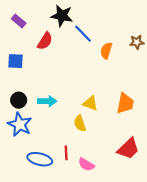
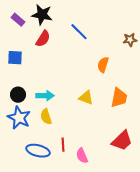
black star: (62, 16) -> (42, 15), moved
orange semicircle: (106, 51) -> (103, 65), moved
yellow semicircle: (80, 123) -> (46, 117), moved
pink semicircle: (86, 164) -> (82, 156), turned 35

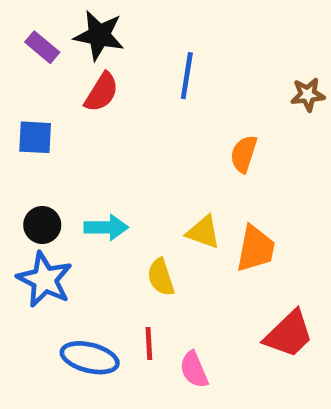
blue line: (79, 32) -> (187, 76), turned 54
orange trapezoid: (119, 98) -> (256, 249), moved
yellow semicircle: (46, 117) -> (161, 277), moved

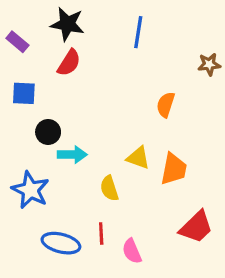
purple rectangle: (42, 47) -> (17, 42), moved
blue line: (187, 76) -> (138, 32), moved
black circle: (42, 225) -> (48, 132), moved

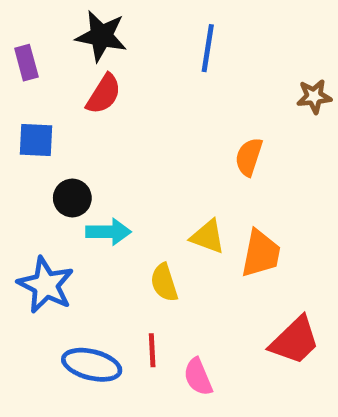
purple rectangle: (17, 42) -> (26, 63), turned 35

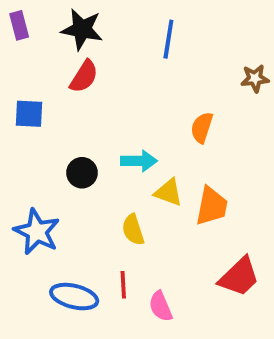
purple rectangle: (26, 63) -> (19, 25), moved
black circle: (72, 198) -> (82, 173), moved
cyan arrow: (109, 232) -> (139, 161), moved

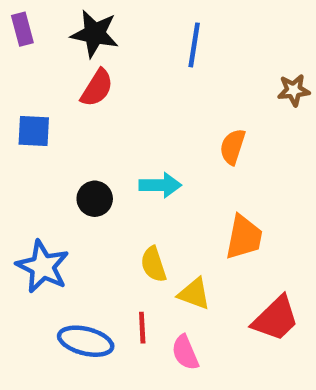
yellow triangle: (168, 192) -> (194, 294), moved

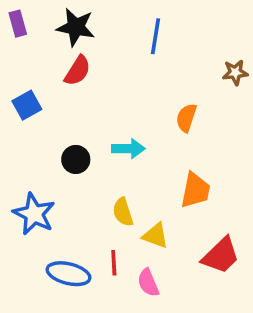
blue square: (34, 131) -> (27, 105), turned -32

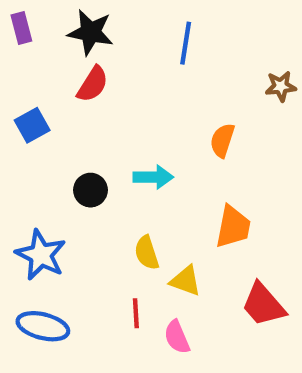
red trapezoid: (221, 256) -> (263, 305), turned 93
blue ellipse: (69, 274) -> (43, 326), moved

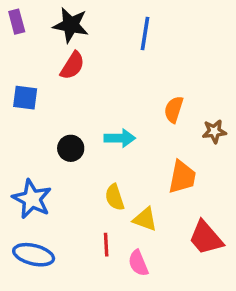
brown star: (281, 86) -> (214, 131), moved
blue square: (32, 125) -> (25, 98), turned 36

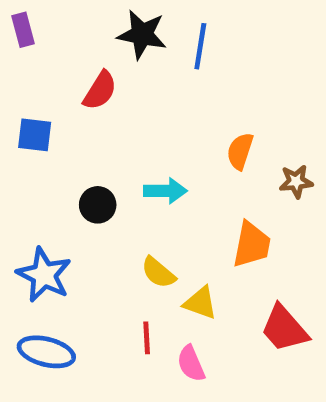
black star: (71, 25) -> (142, 35), moved
yellow semicircle: (115, 197) -> (158, 273), turned -32

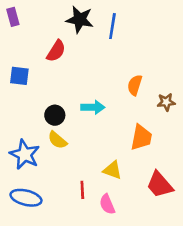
yellow semicircle: (158, 273) -> (57, 140), moved

